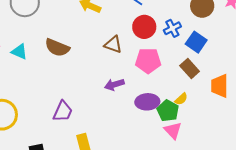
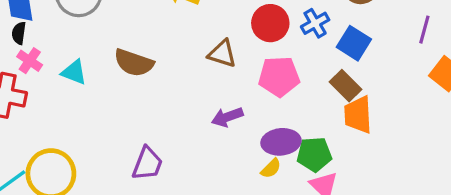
orange trapezoid: (220, 86) -> (358, 115), moved
yellow semicircle: (181, 99) -> (271, 168), moved
green pentagon: (168, 111) -> (314, 154), turned -30

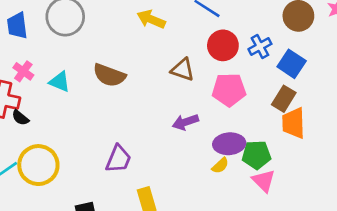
black semicircle: (19, 33) -> (20, 118), moved, turned -60
brown rectangle: (345, 86) -> (284, 99), turned 75

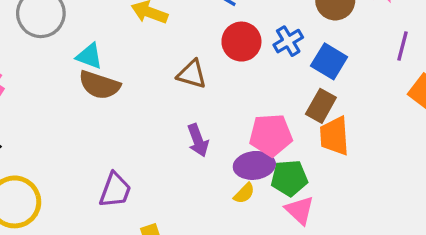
cyan triangle: (60, 82) -> (89, 56), moved
pink pentagon: (229, 90) -> (271, 135), moved
purple arrow: (185, 122) -> (198, 140), turned -90

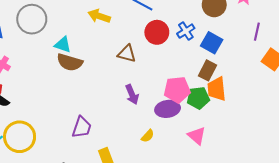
green pentagon: (289, 178) -> (198, 98), moved
yellow semicircle: (244, 193) -> (148, 136), moved

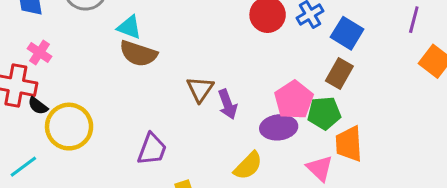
brown triangle: (127, 54) -> (200, 89), moved, turned 48
orange trapezoid: (217, 89) -> (349, 144), moved
pink pentagon: (177, 90) -> (294, 100), turned -30
yellow semicircle: (148, 136) -> (248, 166), size x1.5
yellow circle: (20, 137) -> (69, 127), moved

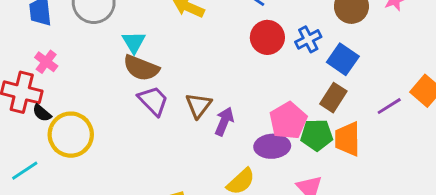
purple line: (414, 20) -> (389, 106), moved, turned 40
cyan triangle: (129, 27) -> (134, 42), turned 35
purple arrow: (227, 104) -> (224, 121), turned -140
orange trapezoid: (349, 144) -> (347, 139), moved
purple trapezoid: (152, 149) -> (153, 101), moved, turned -68

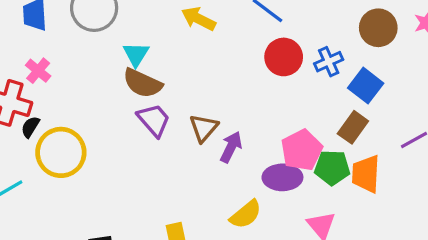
black semicircle: (42, 113) -> (30, 127), turned 78

